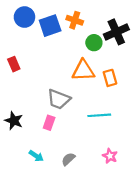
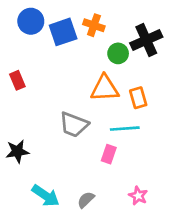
cyan line: (99, 115) -> (125, 129), moved
black star: (14, 121) -> (17, 151), turned -30
pink rectangle: (49, 123) -> (109, 154), moved
cyan arrow: (36, 156) -> (46, 196), size x1.5

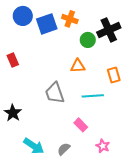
orange triangle: (105, 88) -> (78, 66), size x0.7
orange rectangle: (138, 98) -> (114, 75), moved
gray trapezoid: (74, 125) -> (55, 93), turned 50
black star: (17, 151) -> (13, 113), turned -30
pink rectangle: (109, 154) -> (81, 125), moved, turned -64

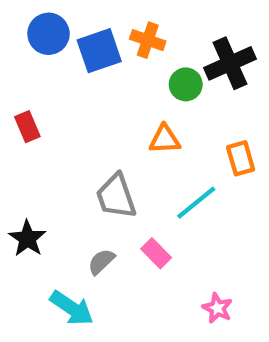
cyan line: (93, 96) -> (196, 203), turned -35
pink rectangle: (81, 125) -> (156, 253), moved
gray semicircle: (64, 149) -> (101, 262), moved

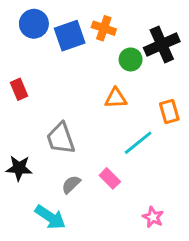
gray trapezoid: (116, 196) -> (61, 138), moved
black star: (27, 238) -> (19, 168), turned -30

